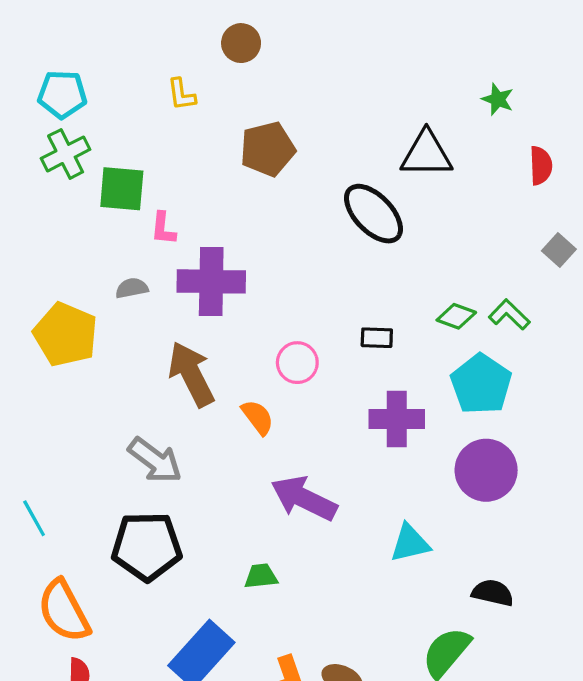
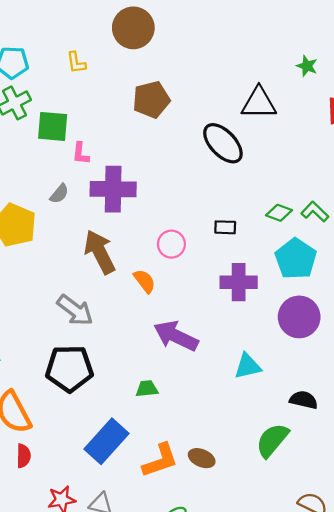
brown circle: (241, 43) -> (133, 28), size x1.6
yellow L-shape: (181, 94) -> (76, 63), moved
gray semicircle: (132, 288) -> (59, 194), turned 140

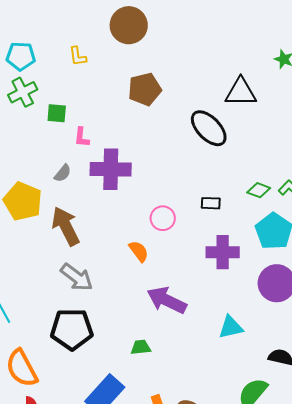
green square: (53, 126) -> (57, 113), size x0.7
brown arrow: (100, 252) -> (66, 226), moved

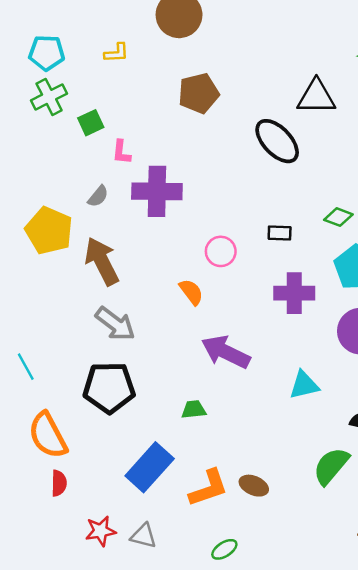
yellow L-shape: (78, 56) -> (116, 53), turned -85
green square: (57, 113) -> (91, 123), turned -30

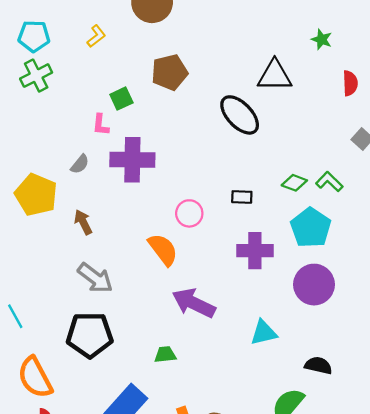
yellow L-shape: (116, 53) -> (96, 36), turned -35
green square: (91, 123) -> (121, 99), moved
brown arrow: (102, 261) -> (83, 222), size x0.6
orange semicircle: (191, 292) -> (163, 250), size x1.4

